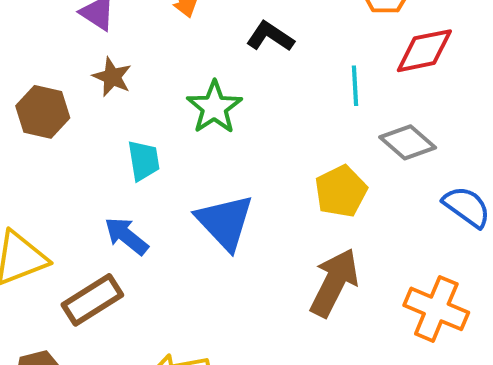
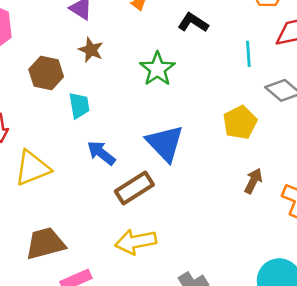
cyan trapezoid: (144, 161) -> (79, 106), moved
brown arrow: (334, 283) -> (253, 181), moved, size x0.6
brown rectangle: (92, 300) -> (134, 188), moved

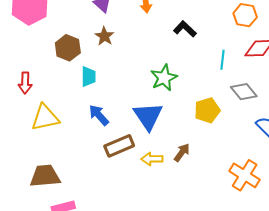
green star: (157, 69) -> (164, 78), moved
brown arrow: (253, 181) -> (182, 153), moved
yellow arrow: (136, 242) -> (152, 159), moved, size x0.7

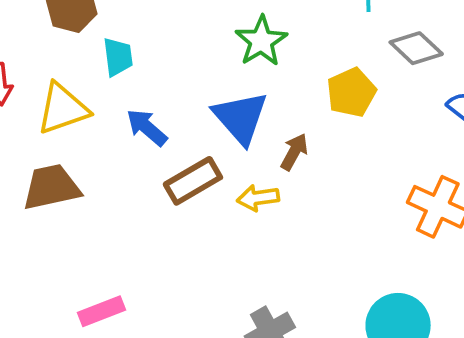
yellow triangle: (45, 118) -> (63, 109), moved
brown arrow: (182, 153) -> (294, 152), moved
brown trapezoid: (45, 176) -> (51, 187), moved

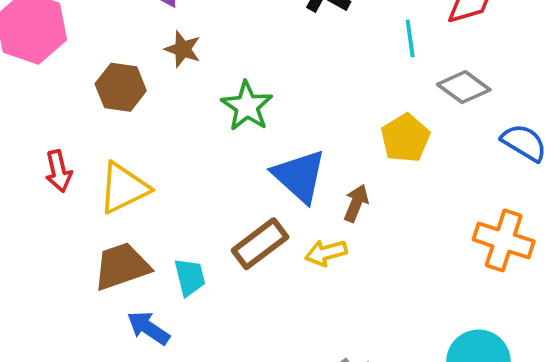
green star: (261, 41) -> (247, 106), moved
cyan trapezoid: (118, 57) -> (190, 277), moved
blue arrow: (147, 127) -> (148, 328), moved

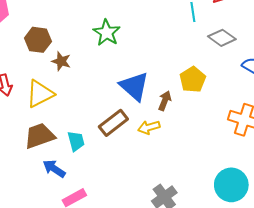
brown star: (183, 49) -> (61, 61), moved
green star: (247, 106) -> (107, 33), moved
yellow pentagon: (405, 138) -> (193, 80), moved

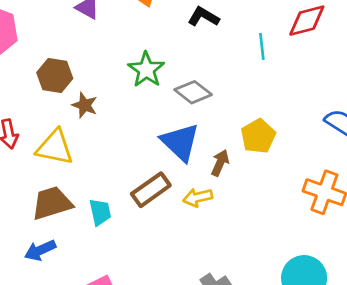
gray diamond: (222, 38) -> (193, 92), moved
yellow triangle: (40, 94) -> (55, 147), turned 36
blue arrow: (54, 169) -> (40, 250), moved, turned -60

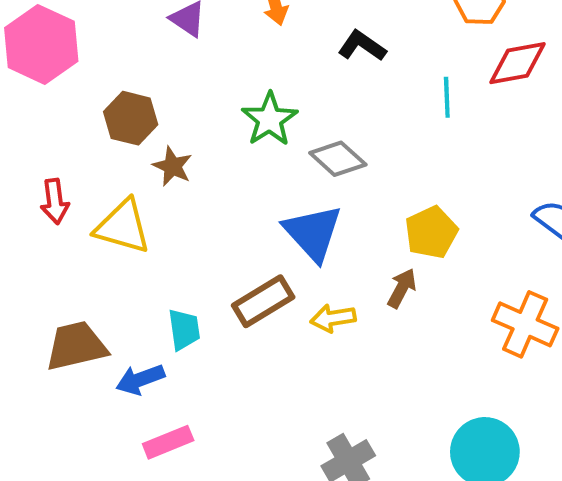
brown arrow: (220, 163) -> (402, 288), moved
brown trapezoid: (52, 203) -> (76, 346), moved
blue arrow: (40, 250) -> (140, 379), moved

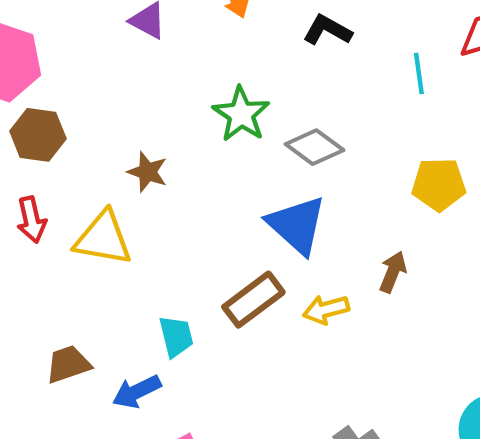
brown hexagon: (131, 118) -> (38, 135), moved
yellow pentagon: (431, 232) -> (439, 184), moved, turned 30
brown trapezoid: (76, 346) -> (68, 364), size x0.7

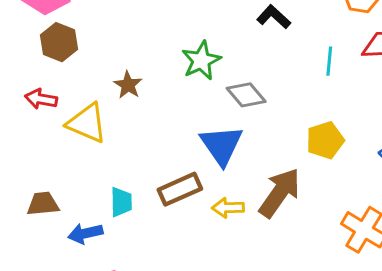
yellow pentagon: (439, 184) -> (325, 140), turned -30
red arrow: (32, 220) -> (41, 99), turned 100
brown arrow: (393, 272) -> (280, 193), size x1.8

